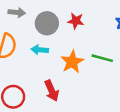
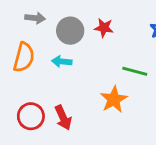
orange star: (72, 62) -> (114, 99), moved
red arrow: (52, 91) -> (63, 118), moved

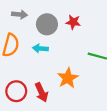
orange star: (114, 99) -> (68, 78), moved

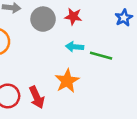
cyan arrow: (40, 48) -> (75, 47), moved

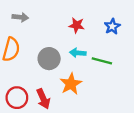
blue star: (124, 18) -> (112, 26), moved
gray circle: (43, 19) -> (49, 59), moved

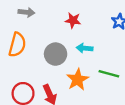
red star: (77, 25) -> (73, 20), moved
green line: (102, 61) -> (109, 74), moved

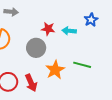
red star: (73, 20) -> (48, 29), moved
cyan arrow: (85, 48) -> (69, 31), moved

